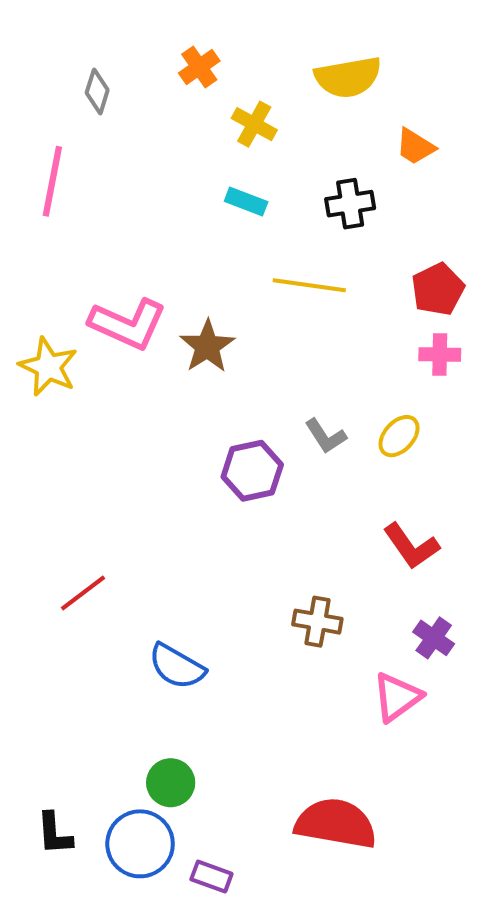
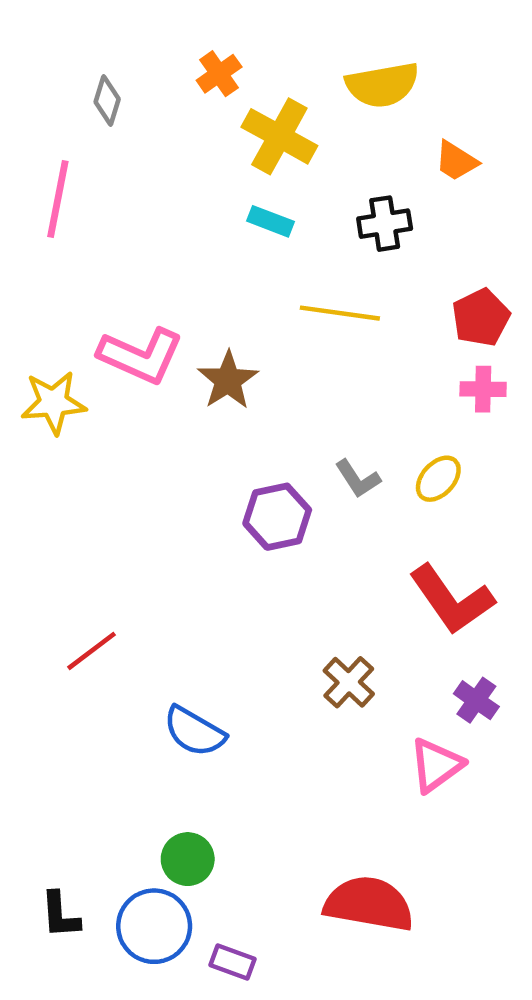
yellow cross: (254, 124) -> (279, 136), size x1.5
yellow star: (48, 367) -> (53, 403), turned -30
red L-shape: (411, 546) -> (452, 600), size x1.4
brown cross: (317, 622) -> (349, 682), turned 33

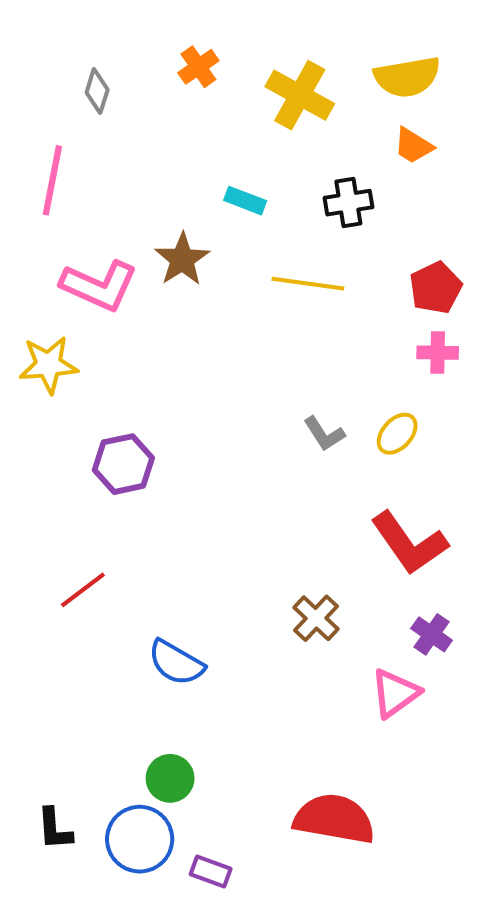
yellow semicircle: (382, 85) -> (407, 77), moved
yellow cross: (279, 136) -> (300, 95), moved
pink L-shape: (141, 356) -> (99, 286), moved
brown star: (228, 380) -> (182, 259), moved
purple hexagon: (277, 517) -> (123, 464), moved

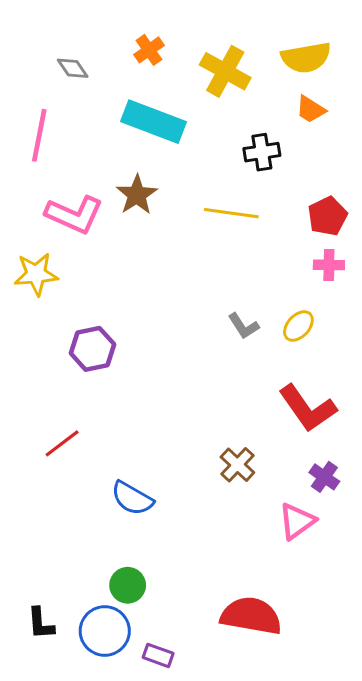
gray diamond: (97, 91) -> (73, 68), turned -52
cyan rectangle: (245, 201) -> (154, 122), moved, size x2.0

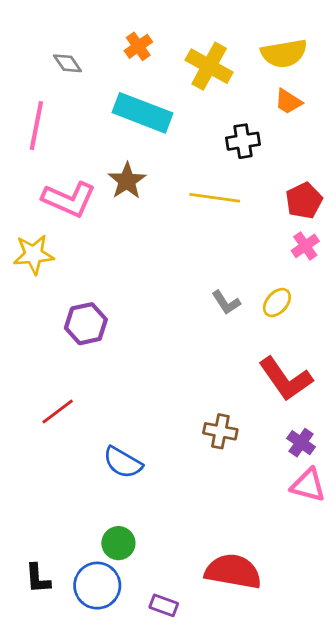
pink cross: (329, 265) -> (305, 246), turned -36
brown cross: (237, 465) -> (220, 431), turned -32
pink triangle: (297, 521) -> (308, 485), moved, turned 51
purple rectangle: (158, 655) -> (164, 605), moved

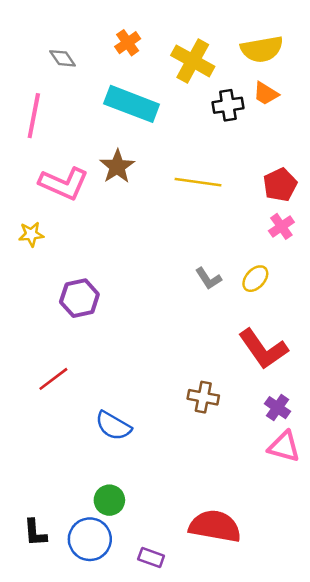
black cross: (243, 141) -> (228, 105), moved
yellow star: (34, 254) -> (31, 234), size x0.7

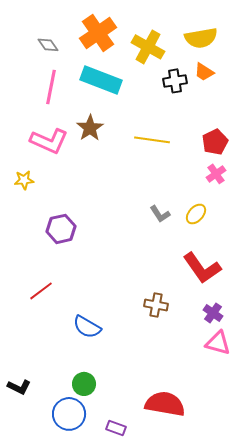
orange cross: (128, 43) -> (98, 33), size x1.8
pink line: (34, 116) -> (51, 87), moved
black L-shape: (35, 533) -> (19, 387), moved, turned -60

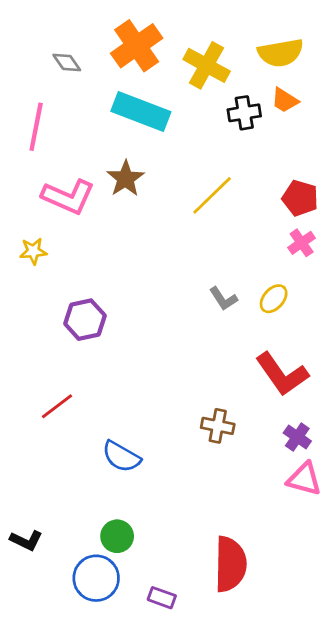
pink line: (51, 87) -> (36, 127), moved
yellow line: (152, 140) -> (212, 195), turned -52
red pentagon: (215, 142) -> (300, 198), turned -30
red semicircle: (165, 404) -> (230, 564), turned 81

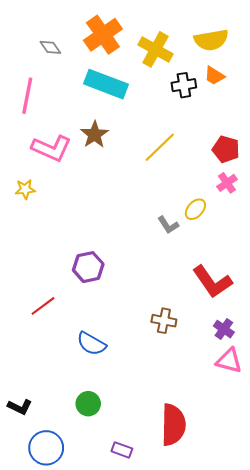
yellow ellipse: (274, 299) -> (195, 209), moved
purple hexagon: (85, 320) -> (88, 267), moved
blue circle: (96, 578) -> (46, 448), moved

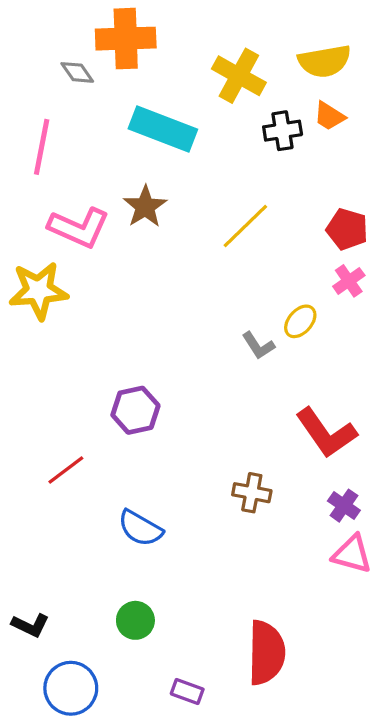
orange cross: (103, 35) -> (126, 39), moved, turned 33
yellow star: (25, 189) -> (38, 291), size x1.8

